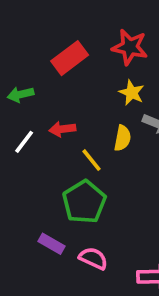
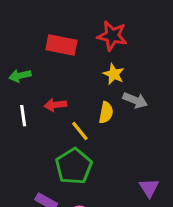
red rectangle: (70, 58) -> (61, 45), turned 48
white line: (24, 142) -> (23, 116), turned -45

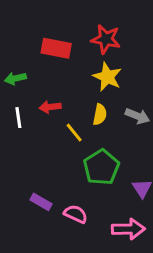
yellow star: (114, 74) -> (107, 77), size x1.4
gray arrow: (135, 100) -> (137, 116), moved
green pentagon: (74, 166) -> (101, 167), moved

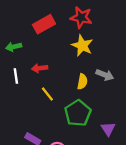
red rectangle: (56, 48) -> (44, 24), turned -40
yellow semicircle: (100, 115) -> (82, 82), moved
yellow line: (74, 133) -> (47, 94), moved

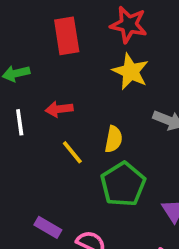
red rectangle: (44, 24) -> (67, 36), turned -70
yellow semicircle: (82, 82) -> (114, 139), moved

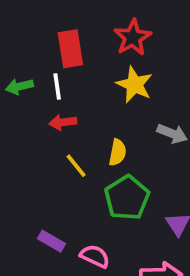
red star: (129, 25) -> (133, 37), turned 30
white line: (20, 122) -> (57, 86), moved

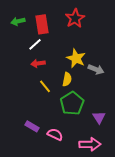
yellow star: (134, 85) -> (76, 58), moved
green arrow: (19, 86) -> (18, 21), moved
white line: (57, 86) -> (35, 44), turned 56

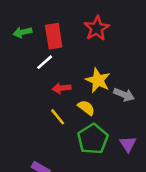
red arrow: (38, 63) -> (62, 88), moved
yellow semicircle: (67, 79) -> (86, 108), turned -64
purple triangle: (99, 117) -> (128, 144), moved

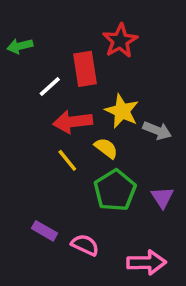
red rectangle: (54, 36) -> (85, 69), moved
red arrow: (62, 88) -> (73, 122), size x1.5

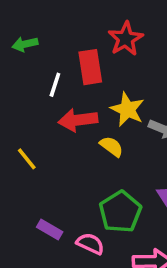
white line: (50, 86) -> (55, 85), turned -30
yellow line: (67, 160) -> (27, 159), moved
green pentagon: (115, 190) -> (120, 212), moved

